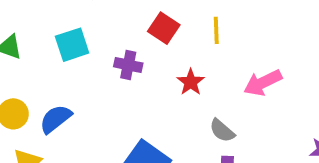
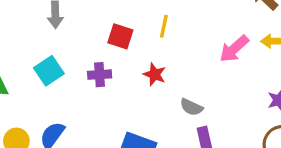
yellow line: (216, 30) -> (164, 26), turned 30
pink arrow: (263, 83) -> (234, 49), moved

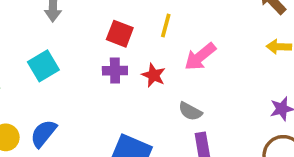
pink arrow: (234, 49) -> (200, 57), moved
purple cross: (100, 75) -> (115, 71), moved

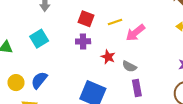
yellow line: (166, 25) -> (115, 22), moved, turned 56
red star: (154, 75) -> (108, 57), moved

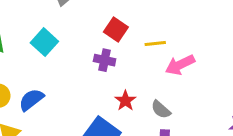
cyan square: (39, 39) -> (44, 42), turned -30
red star: (108, 57) -> (125, 101), moved

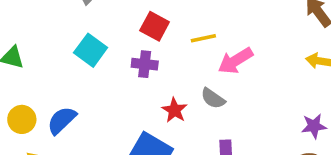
cyan square: (44, 42) -> (91, 50), moved
gray semicircle: (161, 110) -> (213, 98), moved

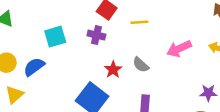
cyan square: (91, 50) -> (55, 37), moved, turned 30
pink arrow: (235, 61) -> (179, 49), moved

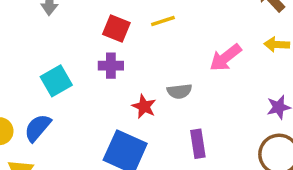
yellow line: (139, 22) -> (163, 21), moved
gray semicircle: (141, 65) -> (179, 91), turned -36

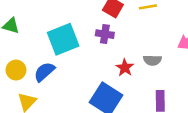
cyan square: (56, 81) -> (63, 39), size x1.4

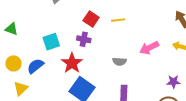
cyan square: (63, 39) -> (51, 42), size x0.7
red star: (125, 68) -> (72, 63), moved, size x1.5

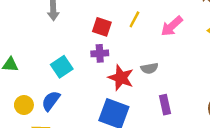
yellow line: (118, 20) -> (134, 19), turned -40
pink arrow: (149, 48) -> (172, 26), moved
red star: (72, 63) -> (121, 78), moved

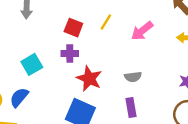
gray semicircle: (149, 68) -> (133, 77), moved

